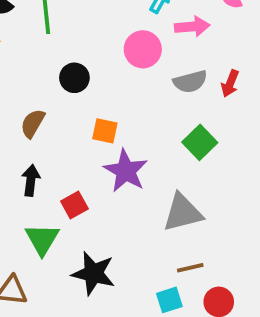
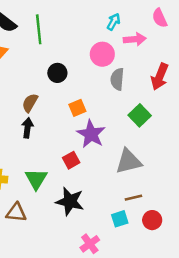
gray semicircle: (190, 82) -> (117, 79), moved, turned 110
red arrow: (230, 83) -> (160, 77), size x1.5
orange square: (105, 131) -> (77, 108), turned -35
black arrow: (31, 180) -> (27, 128), moved
red square: (74, 205) -> (71, 160), moved

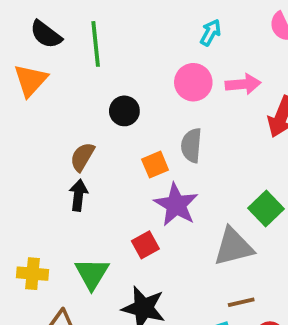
pink arrow: (135, 39) -> (243, 84), moved
gray semicircle: (117, 79) -> (191, 145), moved
green square: (140, 115) -> (266, 209), moved

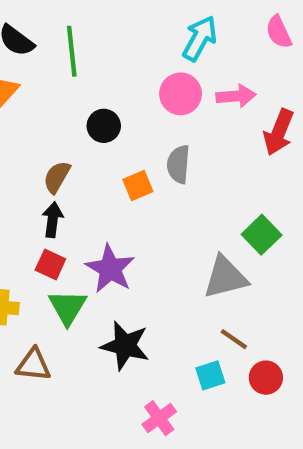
cyan arrow: (211, 32) -> (200, 38), size x1.5
purple star: (176, 205) -> (110, 269), moved
red square: (145, 245) -> (50, 264), moved, turned -36
brown line: (241, 302) -> (234, 339), turned 48

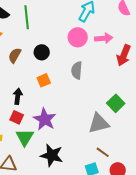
brown semicircle: (57, 177) -> (15, 55), moved
orange square: (138, 186) -> (44, 80), moved

